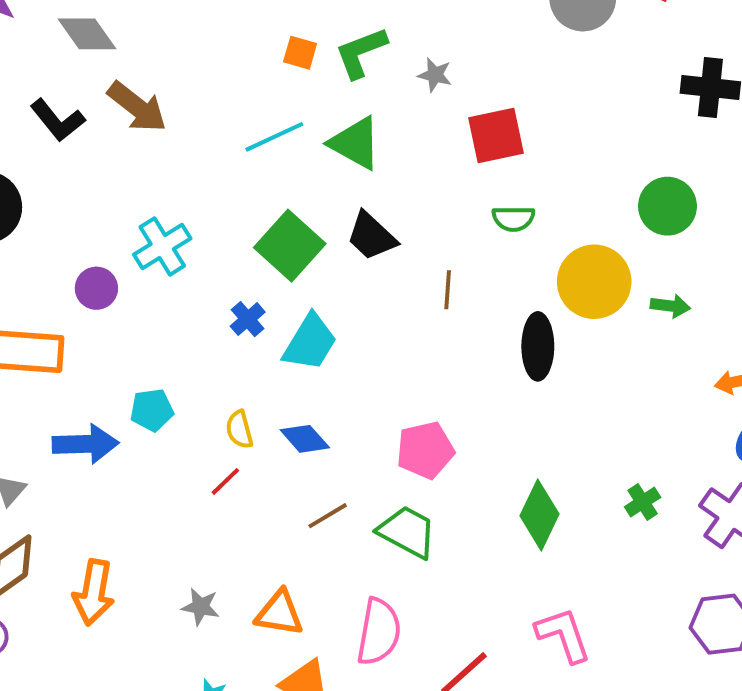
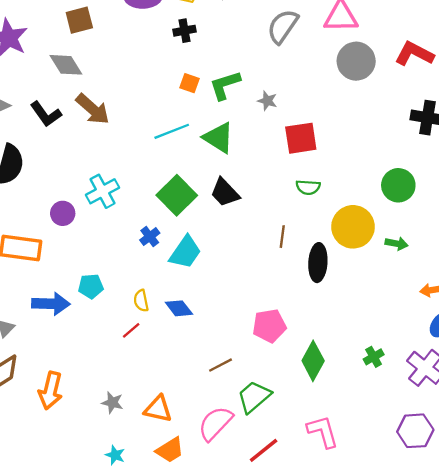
brown line: (448, 290) -> (282, 237), moved
pink pentagon: (425, 450) -> (269, 326), moved
brown line: (328, 516) -> (221, 365), moved
green trapezoid: (407, 532) -> (254, 397), moved, turned -72
pink semicircle: (379, 632) -> (215, 423), turned -150

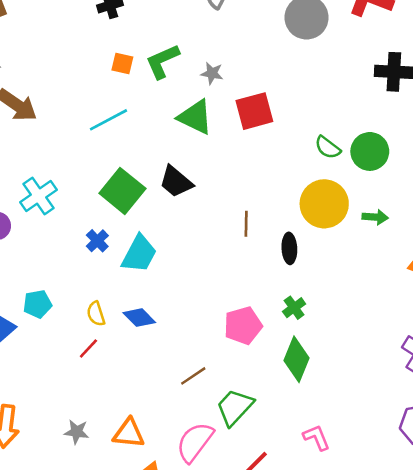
green triangle: (219, 138) -> (195, 117), moved
green semicircle: (308, 187) -> (328, 148), moved, turned 40
black ellipse: (318, 263) -> (289, 248), size x0.7
green cross: (374, 357) -> (294, 308), moved
pink L-shape: (323, 432) -> (316, 437), size x0.7

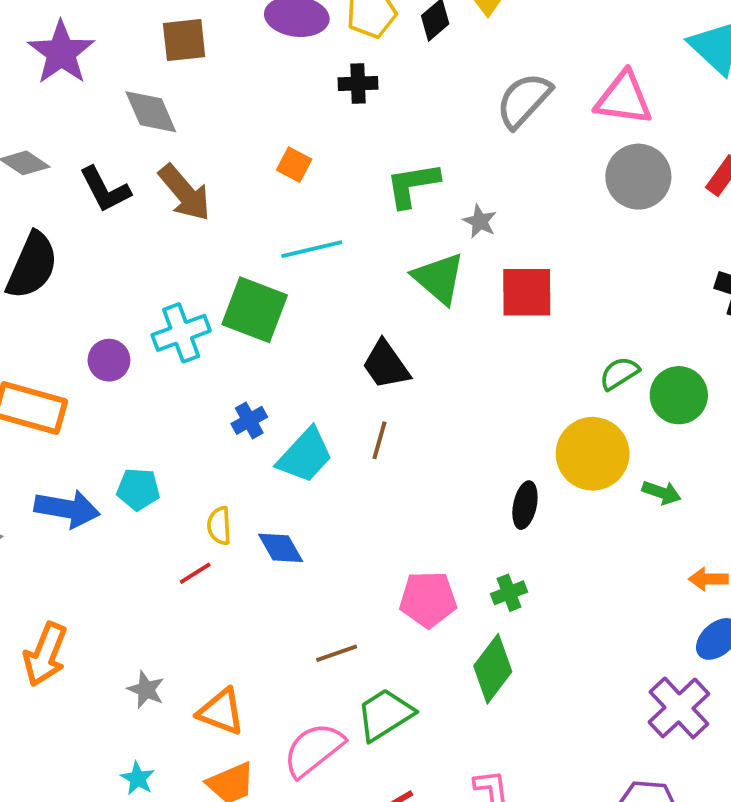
orange square: (122, 64) -> (294, 165), moved
green semicircle: (328, 148) -> (619, 373), turned 96
green square: (122, 191) -> (255, 310), moved, turned -33
brown line: (246, 224) -> (379, 440), moved

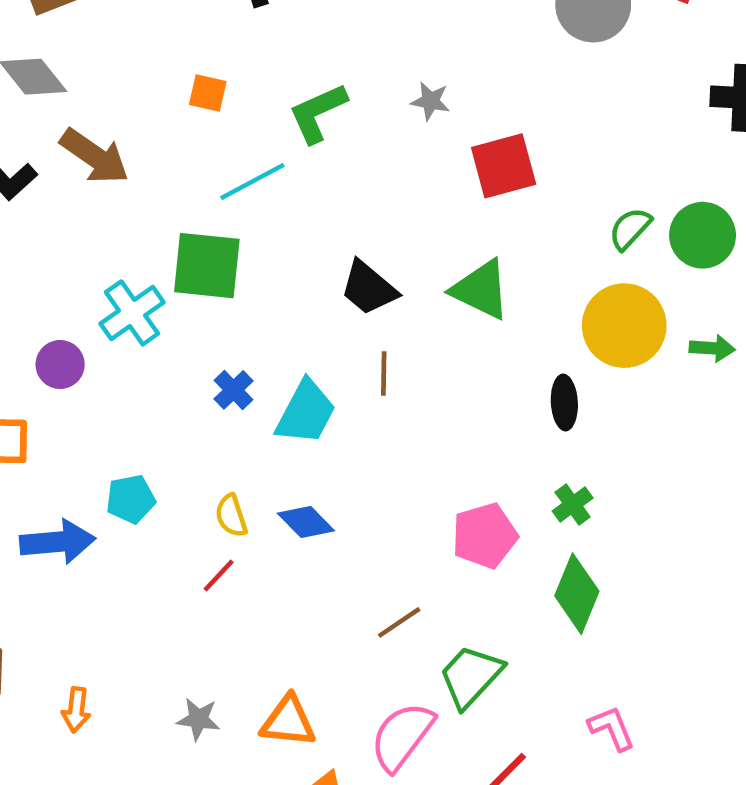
green L-shape: (412, 185) -> (318, 113), moved
green triangle: (439, 278) -> (481, 290), moved
orange arrow: (45, 654) -> (76, 710), size x0.6

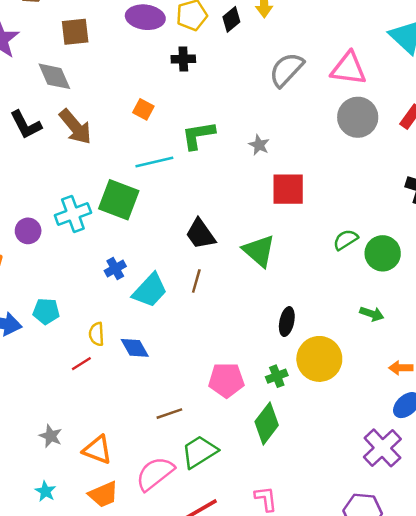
yellow circle: (624, 326) -> (319, 359), moved

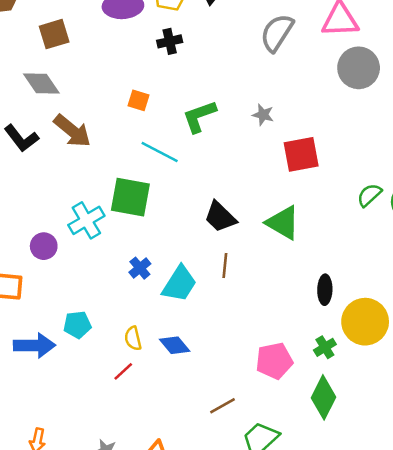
cyan line: (154, 162) -> (160, 152), turned 51

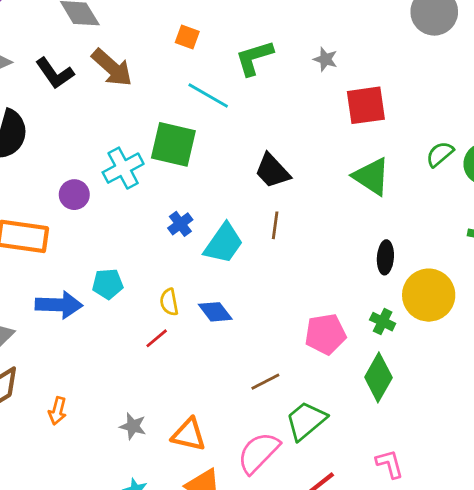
green triangle: (283, 223) -> (371, 176), moved
green cross: (325, 347) -> (383, 322), turned -35

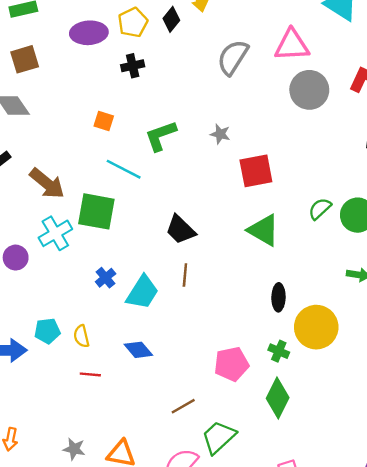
brown arrow: (112, 68) -> (47, 183), moved
yellow semicircle: (169, 302) -> (81, 336), moved
red line: (157, 338) -> (90, 374), turned 48

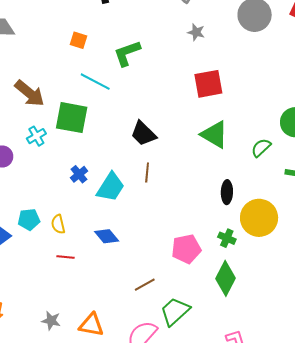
gray star: (220, 134) -> (196, 32), moved
green semicircle: (320, 209) -> (261, 148), moved
cyan cross: (55, 233) -> (36, 136), size x0.7

